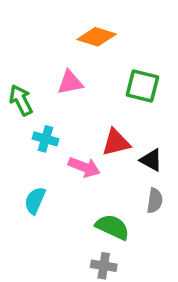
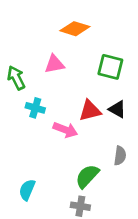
black triangle: (151, 160) -> (117, 109), moved
cyan semicircle: (35, 201) -> (27, 190), moved
green semicircle: (112, 227) -> (87, 176), turned -72

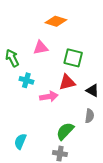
green square: (110, 67) -> (73, 58), moved
black triangle: (117, 109) -> (93, 90), moved
pink arrow: (65, 130) -> (49, 97), turned -30

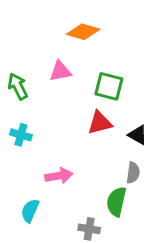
cyan cross: (26, 80) -> (21, 135), moved
pink arrow: (49, 97) -> (59, 176), moved
green semicircle: (65, 131) -> (116, 202), moved, turned -30

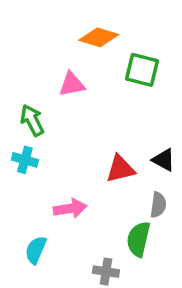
green arrow: (18, 86) -> (32, 120), moved
green square: (109, 86) -> (142, 70), moved
red triangle: (100, 123) -> (120, 169), moved

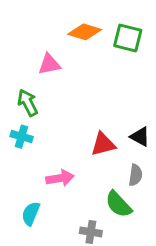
green square: (142, 70) -> (128, 38), moved
pink triangle: (72, 84) -> (49, 64), moved
green semicircle: (138, 239) -> (119, 204), turned -56

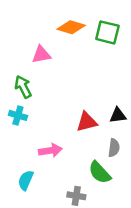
black triangle: (140, 137) -> (118, 115), turned -36

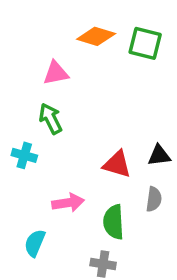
green arrow: (23, 87) -> (51, 119), moved
red triangle: (87, 122) -> (117, 164), turned 30
green semicircle: (100, 172) -> (114, 222), moved, turned 40

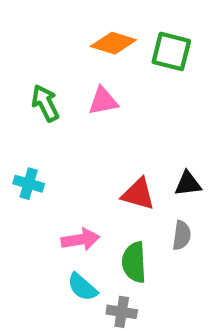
pink triangle: (56, 73) -> (103, 101), moved
green arrow: (51, 119) -> (45, 103), moved
cyan semicircle: (35, 243) -> (82, 287), moved, turned -72

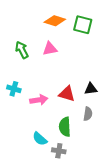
pink arrow: (80, 240) -> (39, 100), moved

